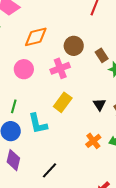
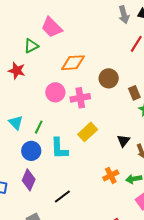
pink cross: (60, 68) -> (80, 98), moved

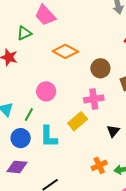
orange diamond: (73, 63) -> (65, 51), turned 30
pink circle: (55, 92) -> (46, 91), moved
pink cross: (80, 98) -> (94, 99), moved
purple diamond: (29, 180) -> (17, 167), turned 70

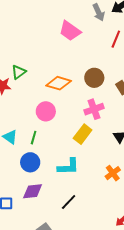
pink trapezoid: (45, 15) -> (70, 31), moved
green triangle: (24, 33) -> (19, 72), moved
orange diamond: (65, 51) -> (59, 83), moved
cyan L-shape: (49, 137) -> (68, 167), moved, turned -80

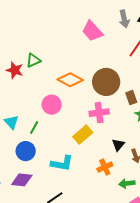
brown circle: (94, 78) -> (106, 82), size x1.4
orange cross: (113, 173) -> (105, 167), moved

